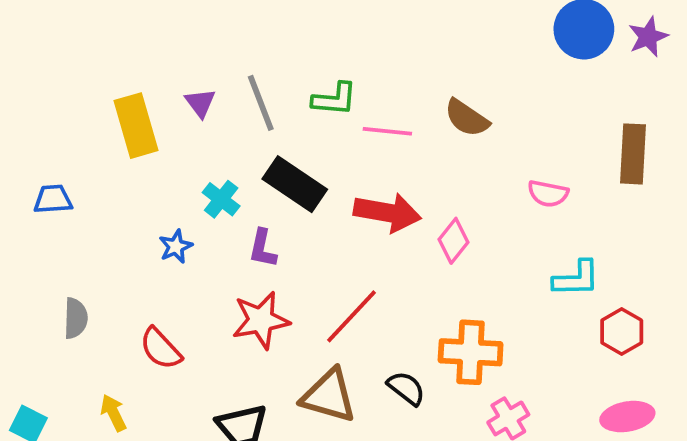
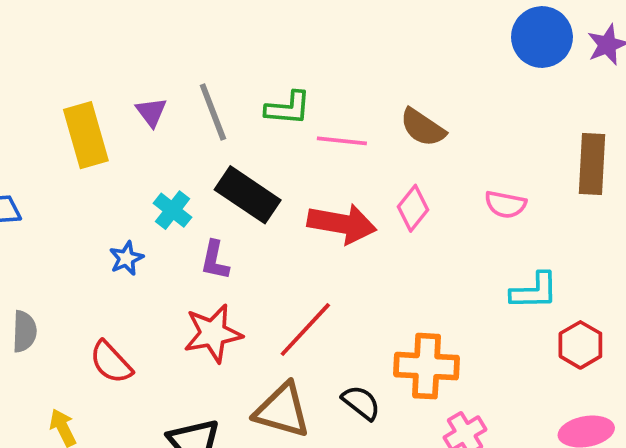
pink diamond: (454, 241) -> (413, 208), moved

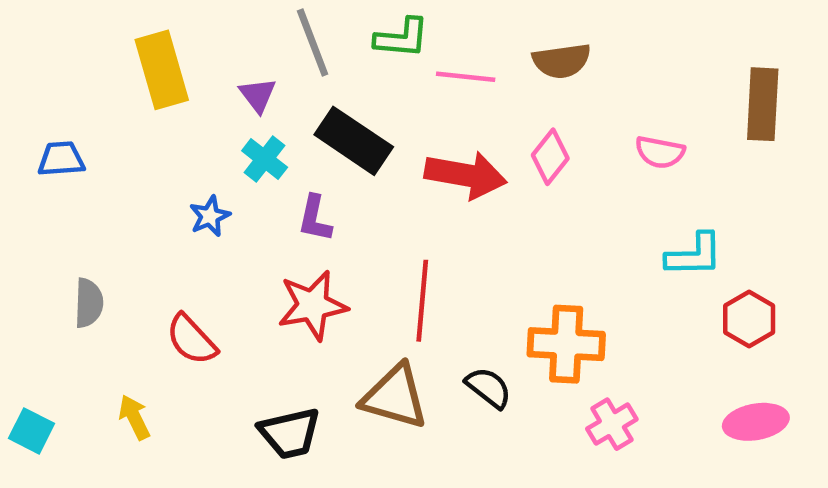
purple triangle: (151, 112) -> (258, 95), moved
brown semicircle: (423, 127) -> (562, 61), turned -42
red line: (305, 330) -> (422, 301), turned -38

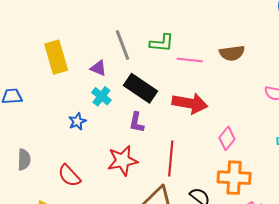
purple triangle: (258, 95) -> (98, 68), turned -30
pink diamond: (550, 157) -> (227, 138), moved
purple L-shape: (315, 218) -> (137, 122), moved

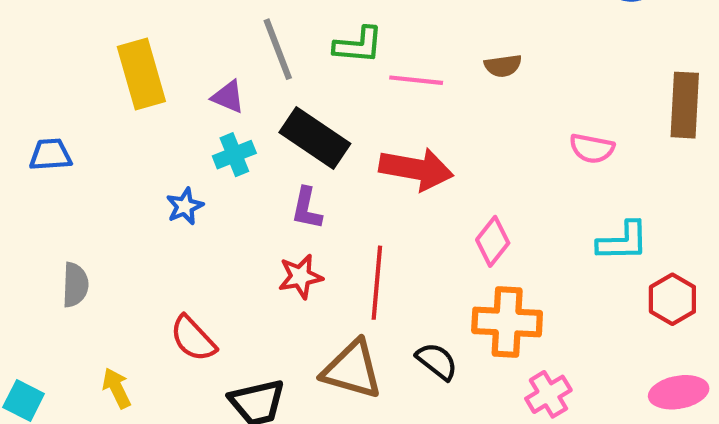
brown semicircle: (232, 53) -> (503, 66), size x0.7
cyan cross: (101, 96) -> (234, 155), turned 30
red star: (123, 161) -> (300, 277), moved, size x0.7
red semicircle: (69, 176) -> (193, 339), moved

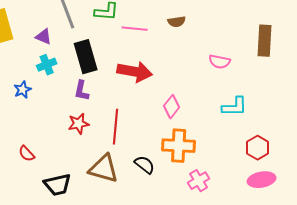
black rectangle: (315, 138) -> (86, 57), turned 40
red hexagon: (672, 299) -> (258, 148), moved
red semicircle: (193, 339) -> (27, 154), size x0.7

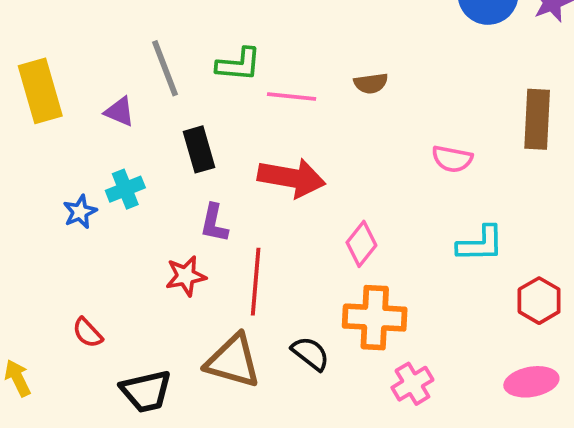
black rectangle: (86, 57) -> (199, 149), size x0.7
cyan cross: (47, 65) -> (125, 189), moved
purple L-shape: (82, 91) -> (214, 223), moved
red hexagon: (258, 148) -> (539, 301), moved

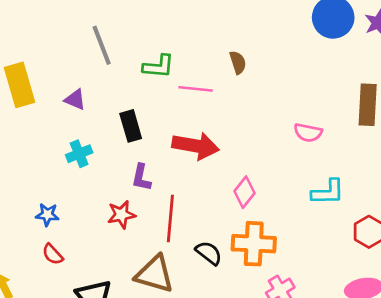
gray line: (165, 68) -> (102, 45), moved
brown semicircle: (371, 83) -> (238, 62), moved, turned -100
blue star: (80, 212) -> (47, 215), moved, turned 30
black semicircle: (310, 353) -> (209, 253), moved

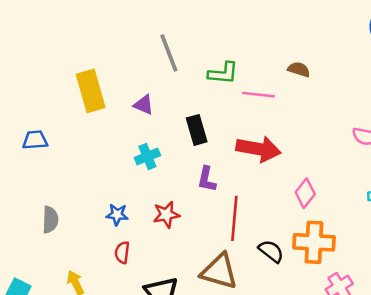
brown semicircle: (238, 62) -> (299, 69), turned -55
red star: (121, 215) -> (166, 215), moved
red semicircle: (53, 254) -> (122, 252), turned 50

